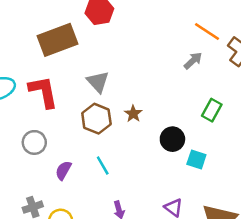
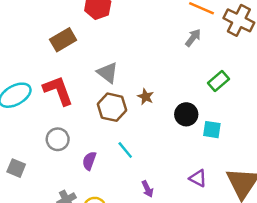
brown rectangle: (57, 40) -> (63, 40), size x0.7
green rectangle: (212, 110) -> (218, 81), turned 30

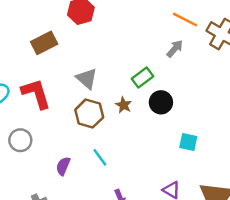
green rectangle: (218, 81) -> (143, 78), moved
black circle: (186, 114) -> (161, 102), moved
gray circle: (58, 139) -> (20, 140), moved

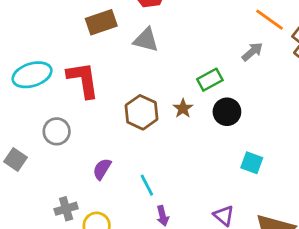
gray triangle: (87, 79) -> (146, 40), moved, turned -35
cyan line: (100, 157) -> (147, 185), moved

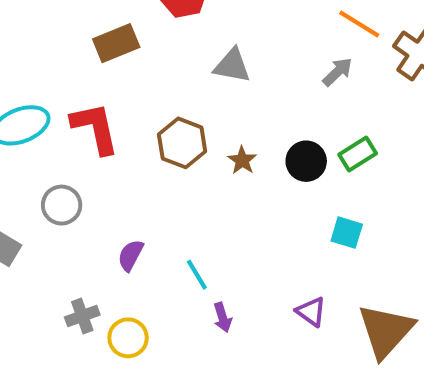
gray triangle: (146, 40) -> (232, 66), moved
green rectangle: (210, 80) -> (358, 154), moved
brown hexagon: (141, 112) -> (182, 143), moved

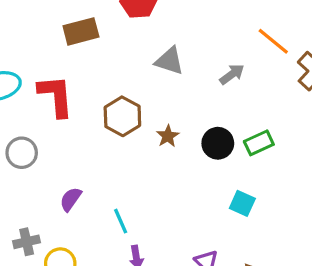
gray arrow: (337, 72) -> (232, 74), moved

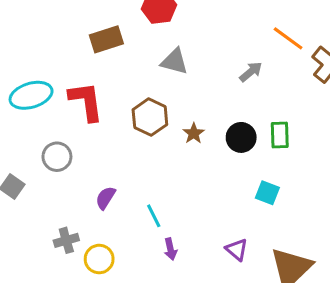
gray triangle: (170, 61) -> (174, 61), moved
green rectangle: (259, 143) -> (280, 135), turned -64

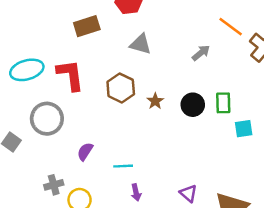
gray circle: (57, 157) -> (47, 119), size x1.4
cyan square: (267, 193) -> (244, 129), moved, turned -30
cyan line: (154, 216) -> (123, 166), turned -66

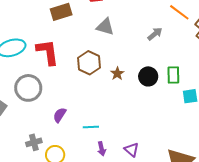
purple triangle: (188, 193) -> (132, 150), moved

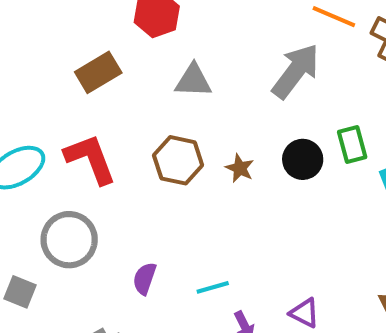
gray arrow: (155, 34) -> (296, 71), size x1.8

